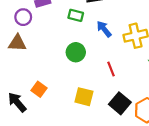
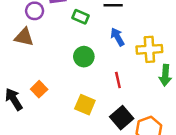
green rectangle: (76, 15) -> (80, 17), moved

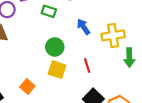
orange square: (39, 89) -> (27, 87), moved
yellow square: (85, 105) -> (57, 70), moved

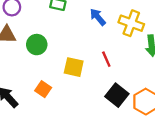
yellow cross: (113, 35) -> (131, 23), turned 35
green circle: (55, 47) -> (37, 45), moved

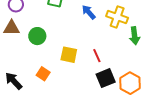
red line: (106, 59) -> (97, 56), moved
black square: (117, 95) -> (106, 78), turned 30

